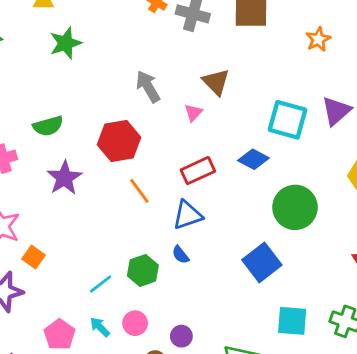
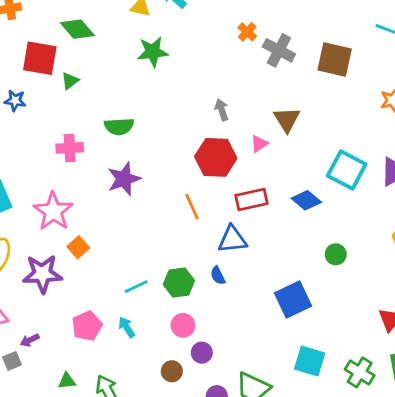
gray arrow: (148, 87) -> (222, 110), size x0.7
red hexagon: (119, 141) -> (216, 157), moved
green circle: (295, 207) -> (336, 254), size x0.5
pink circle: (135, 323) -> (183, 325), moved

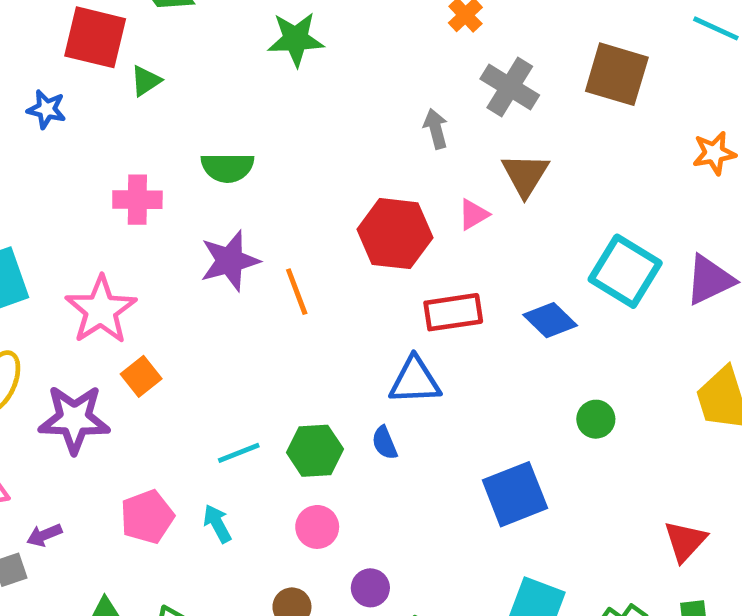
gray cross: (279, 50) -> (510, 87), moved
gray arrow: (222, 110) -> (436, 129), moved
orange line: (192, 207) -> (297, 292), moved
purple circle: (202, 353) -> (370, 588), moved

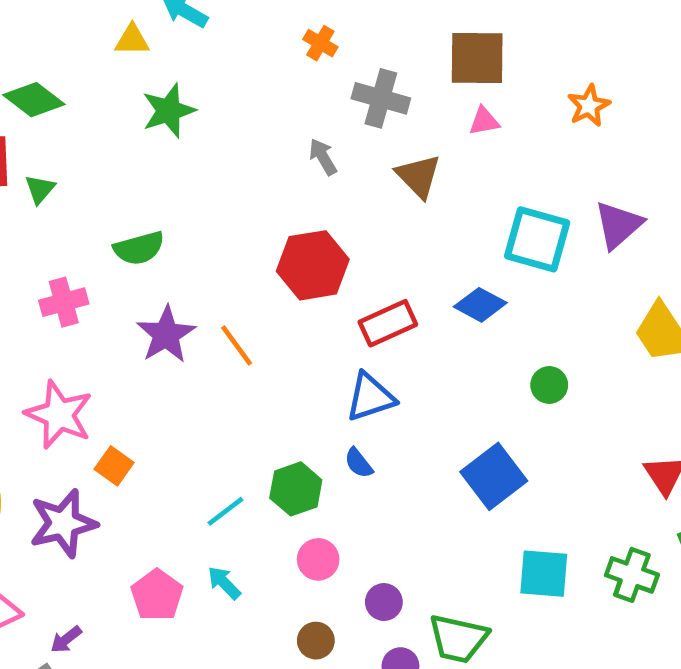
pink triangle: (473, 214) -> (484, 121), moved, turned 36

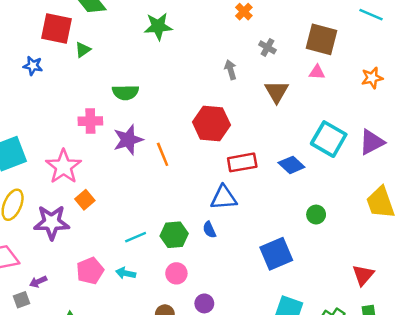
gray cross: (381, 98) -> (267, 47), size x0.6
pink cross: (64, 302) -> (90, 121), moved
cyan arrow: (224, 583) -> (126, 273), turned -48

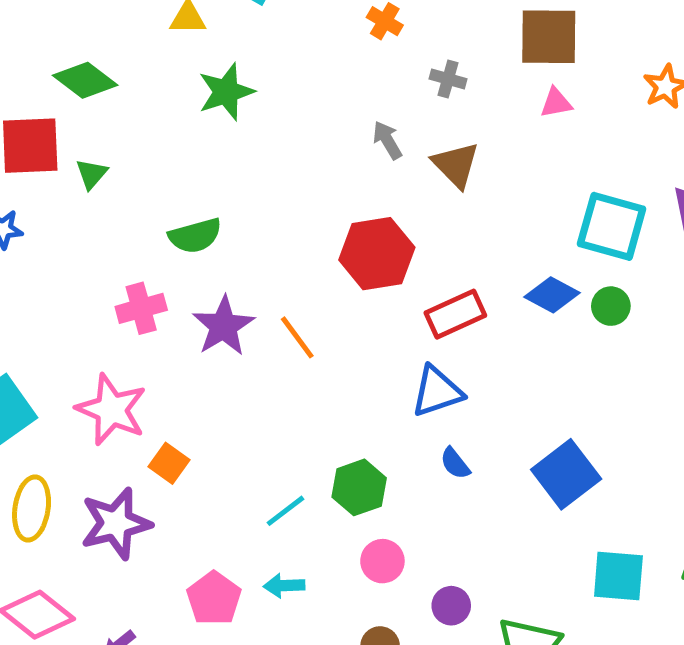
brown triangle: (277, 92) -> (456, 165), moved
green circle: (316, 215) -> (611, 306), moved
blue semicircle: (209, 230) -> (455, 463), moved

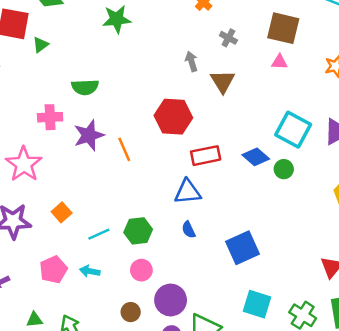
orange square: (169, 463) -> (62, 212), moved
purple circle: (451, 606) -> (171, 300), size x1.6

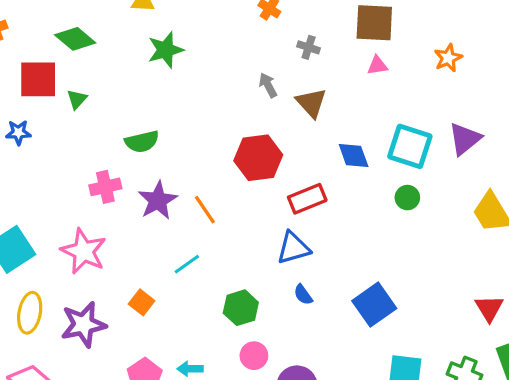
blue diamond: (256, 157) -> (354, 156), moved, turned 40
cyan line: (99, 234) -> (187, 264), moved

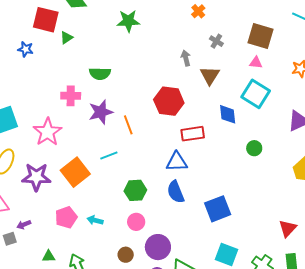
cyan square: (410, 146) -> (256, 94), moved
blue semicircle: (303, 295) -> (176, 192), size x1.6
orange square: (142, 302) -> (75, 172), size x1.8

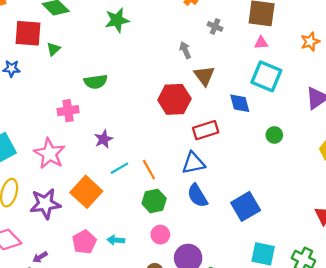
brown triangle: (210, 75) -> (204, 76), moved
purple star: (101, 112) -> (104, 139), moved, size x0.7
orange line: (128, 125) -> (149, 170), moved

